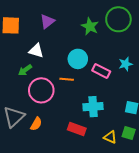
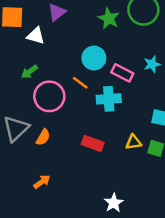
white triangle: (36, 51) -> (36, 36), moved
orange line: (67, 79) -> (80, 83), turned 32
cyan cross: (93, 107) -> (109, 99), moved
yellow triangle: (110, 137) -> (133, 142), moved, turned -32

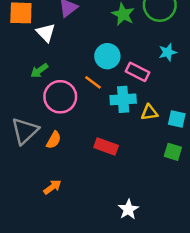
white triangle: (36, 36) -> (46, 33), turned 30
cyan star: (152, 64) -> (168, 52), moved
yellow triangle: (133, 142) -> (149, 112), moved

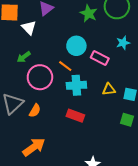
cyan cross: (123, 99) -> (76, 85), moved
orange arrow: (52, 187) -> (34, 147), size x1.6

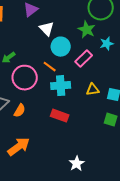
green star: (89, 13) -> (87, 30), moved
white triangle: (29, 28) -> (47, 29), moved
pink rectangle: (100, 58) -> (84, 59), turned -72

